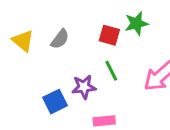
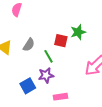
green line: (111, 71) -> (48, 56), moved

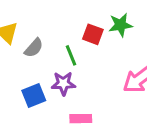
gray semicircle: (29, 45) -> (34, 48), moved

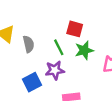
green star: (121, 25) -> (84, 50), moved
gray semicircle: (34, 48) -> (28, 44), turned -49

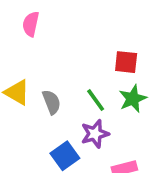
red square: (75, 29) -> (126, 62), moved

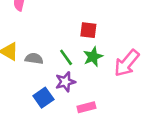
gray semicircle: (51, 102) -> (34, 59), turned -60

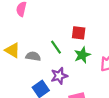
green line: (66, 57) -> (56, 47), moved

